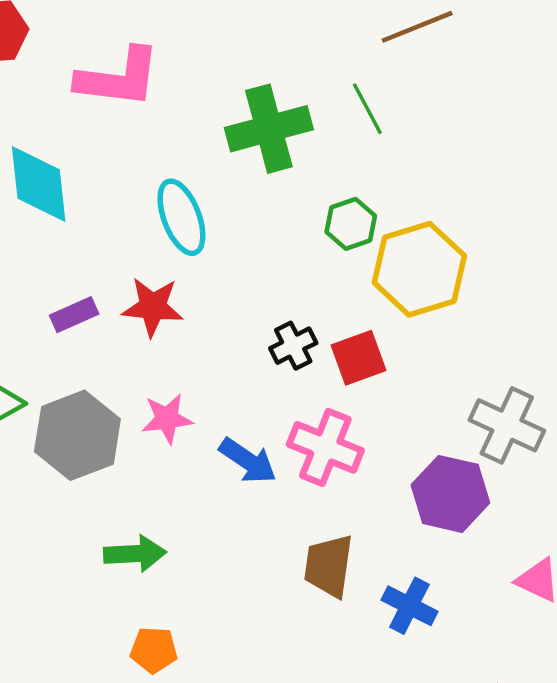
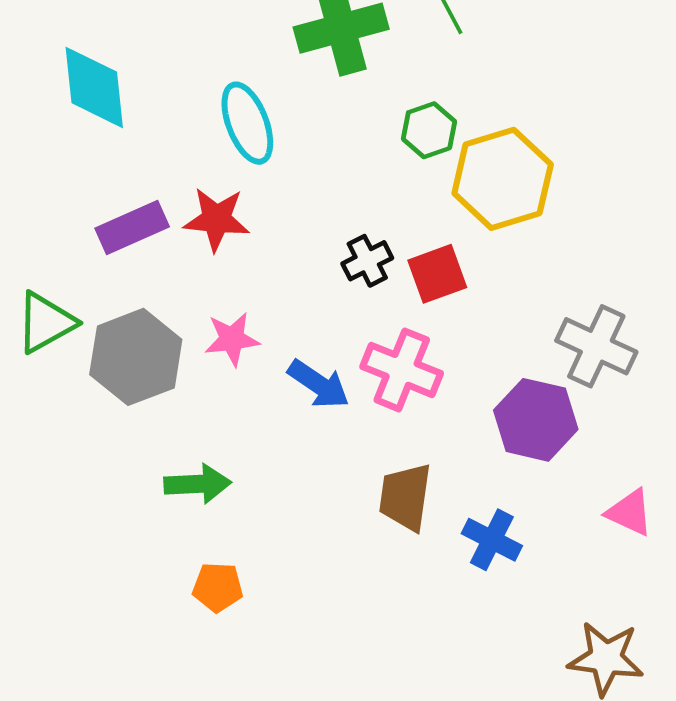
purple rectangle: (74, 315) -> (132, 228), size x1.4

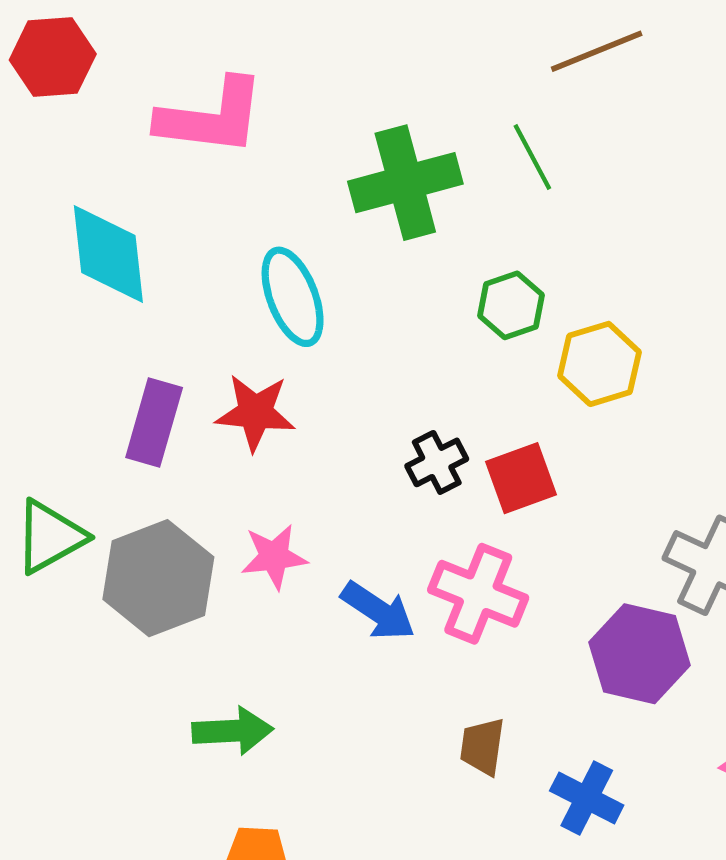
yellow hexagon: (503, 179) -> (600, 364), size x0.7
purple rectangle: (132, 228) -> (154, 422), turned -50
brown trapezoid: (405, 497) -> (482, 747), size x0.7

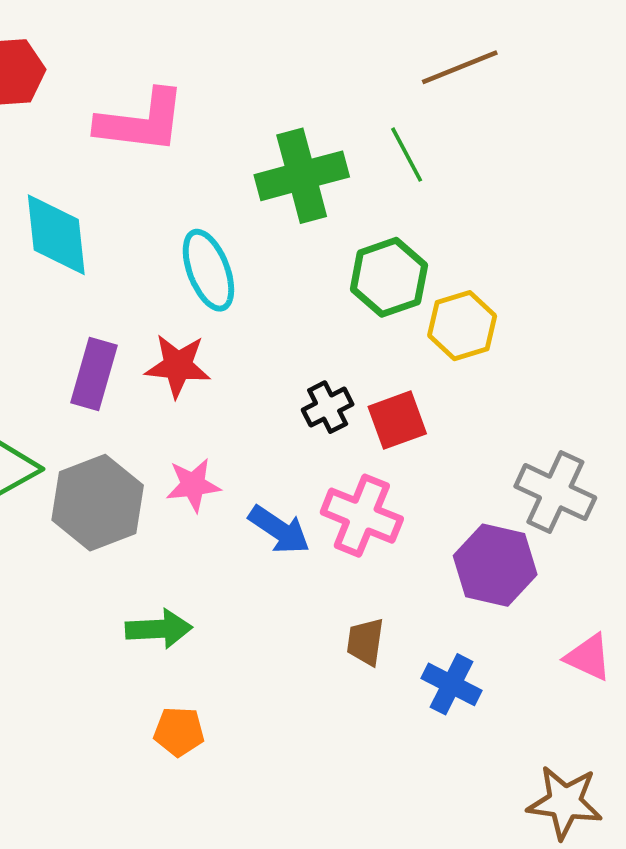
green hexagon: (511, 305) -> (389, 277), size x1.4

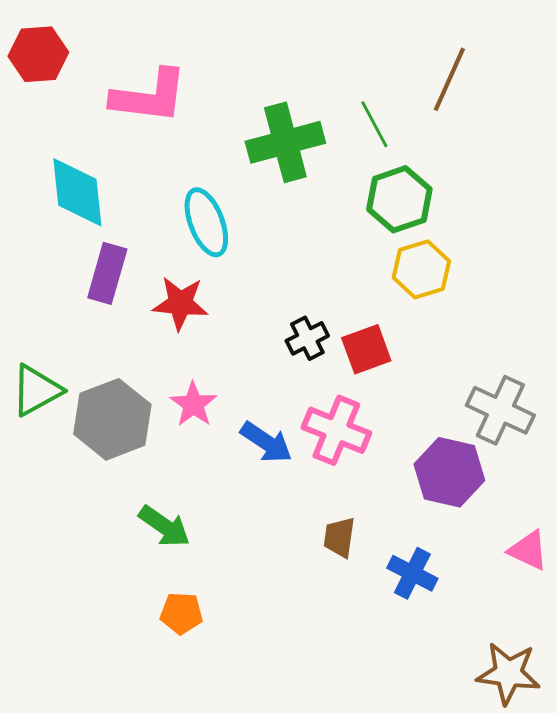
brown line: (460, 67) -> (449, 79), moved, turned -44
green hexagon: (389, 277) -> (399, 199), moved
purple rectangle: (94, 374) -> (107, 273), moved
pink star: (193, 485) -> (193, 404), turned -30
green arrow: (159, 629) -> (164, 526), turned 38

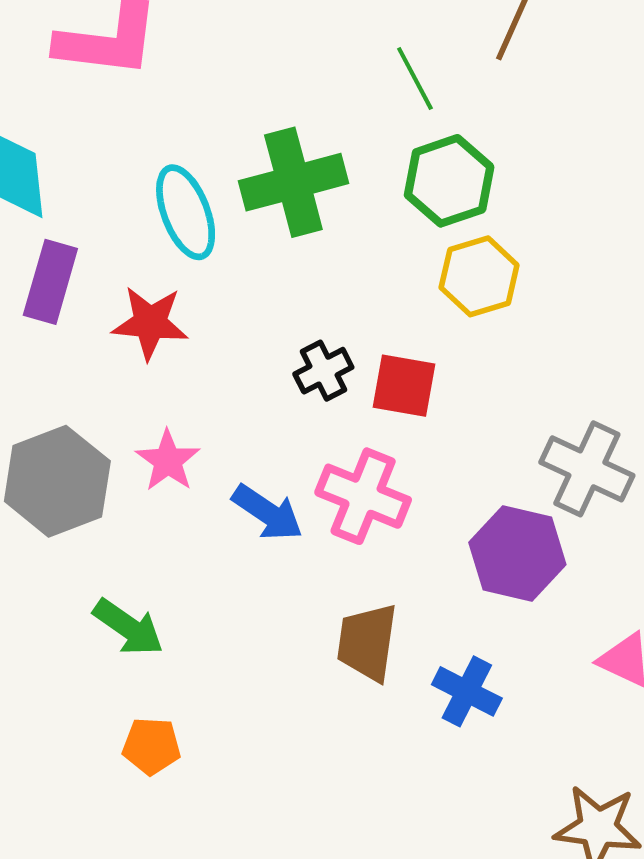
green cross: (285, 142) -> (293, 182), moved
red square: (366, 349) -> (404, 386), turned 30
brown trapezoid: (339, 537) -> (367, 642), size x1.4

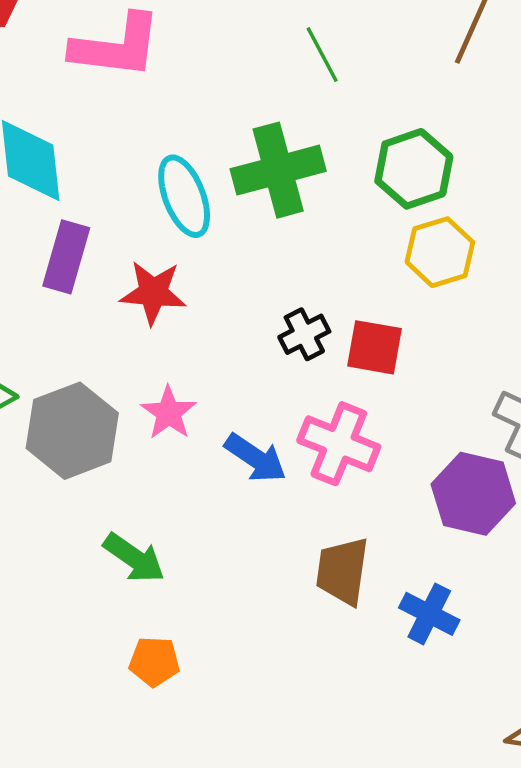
green line: (415, 78) -> (322, 55), moved

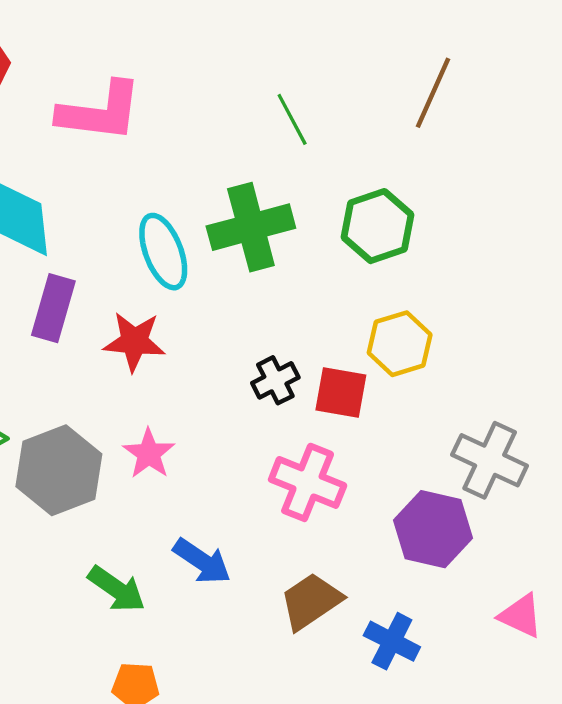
yellow hexagon: (440, 252) -> (400, 344), moved
blue arrow: (256, 458) -> (202, 561), moved
brown trapezoid: (342, 571) -> (311, 601), turned 48

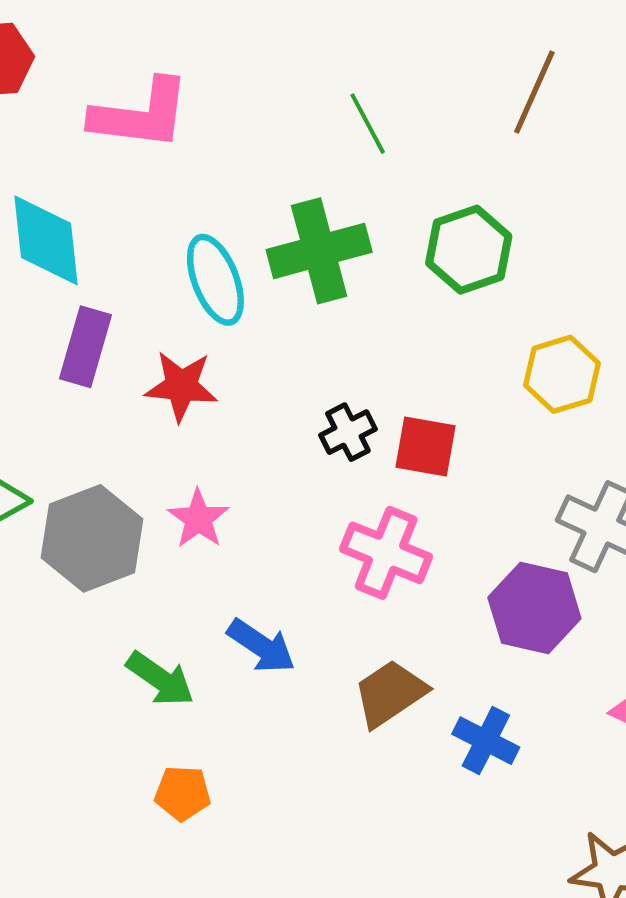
yellow hexagon: (400, 344) -> (562, 374), moved

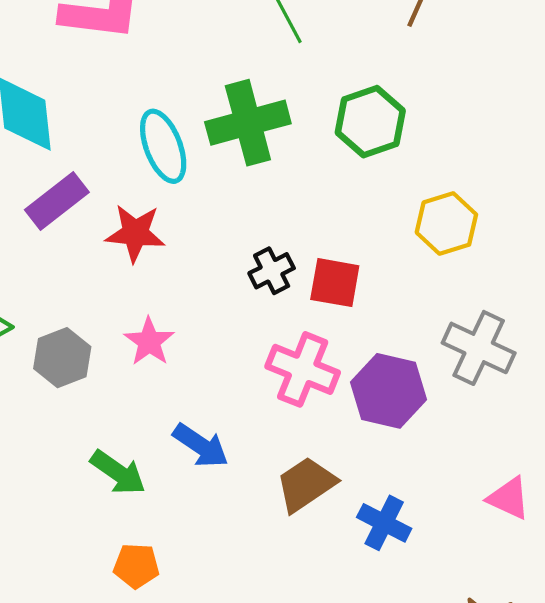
purple rectangle: (85, 347) -> (57, 201), turned 36
gray hexagon: (92, 538) -> (62, 358), size x0.7
purple hexagon: (534, 608) -> (388, 391), moved

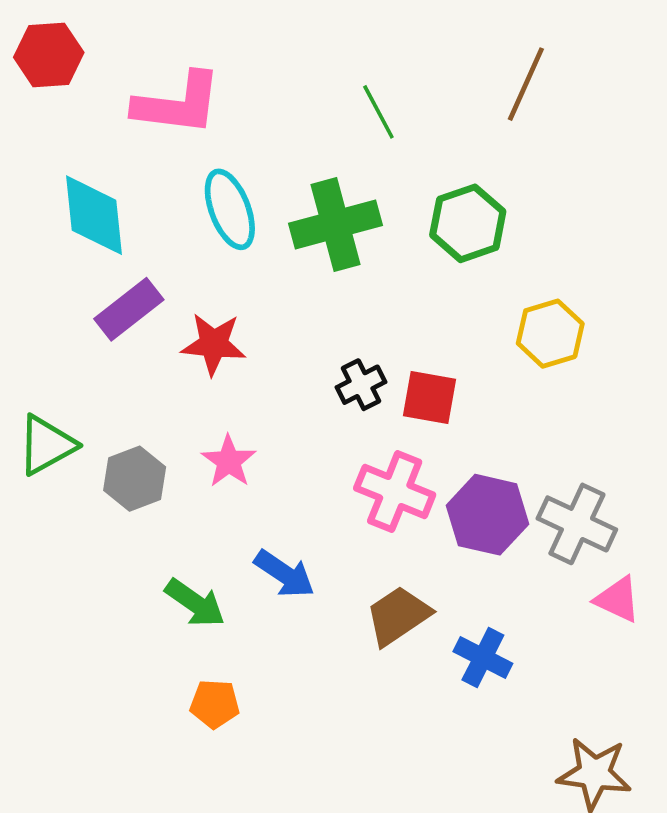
cyan ellipse: (163, 146) -> (230, 209), moved
gray cross: (479, 348) -> (577, 524), moved
pink triangle: (509, 498) -> (618, 599), moved

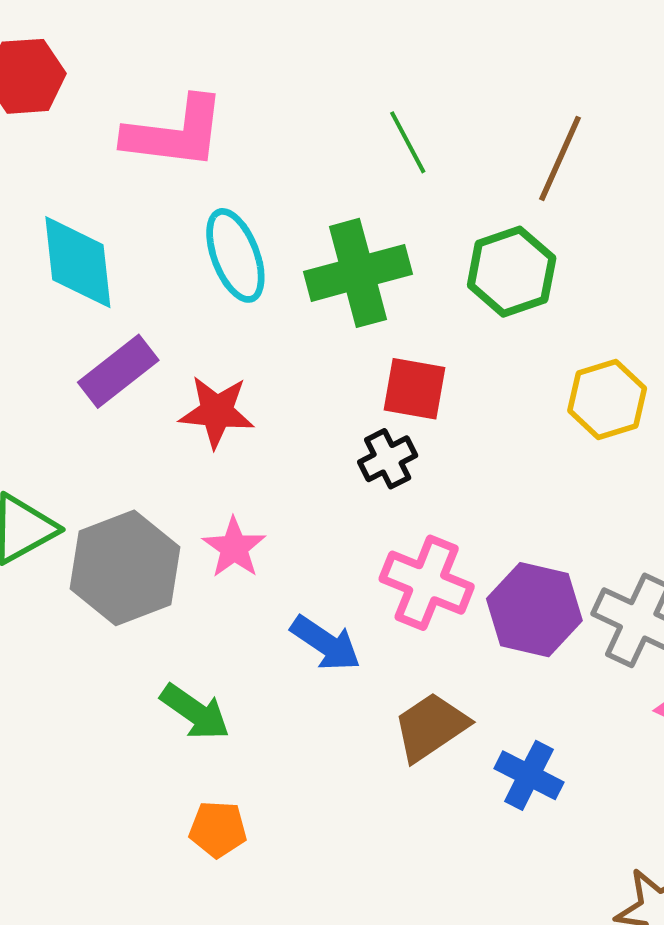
brown line: (526, 84) -> (560, 158), moved
red square: (429, 397) -> (415, 389), moved
gray hexagon: (135, 479) -> (125, 568), size x1.5
blue arrow: (284, 574) -> (326, 643), moved

